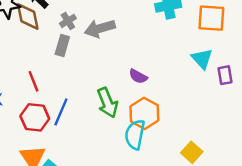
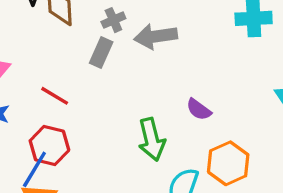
red line: (33, 81) -> (55, 96), turned -45
blue line: (61, 112) -> (34, 169), moved
orange hexagon: (144, 113) -> (228, 163), moved

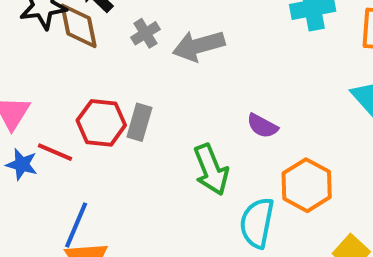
gray rectangle: (101, 52) -> (139, 122), moved
red line: (55, 96) -> (55, 152), moved
red hexagon: (49, 145) -> (101, 123), moved

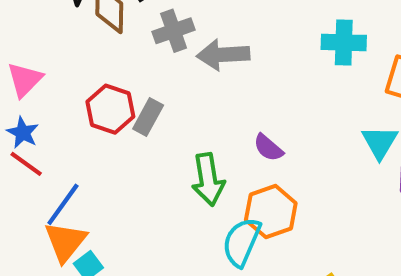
gray cross: (145, 33) -> (174, 31), size x1.4
red line: (55, 152) -> (26, 164), moved
orange hexagon: (307, 185) -> (271, 212), moved

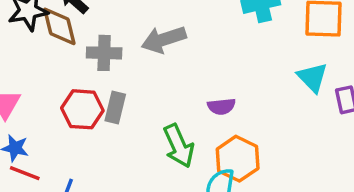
gray cross: (174, 31) -> (104, 53), moved, turned 36
purple semicircle: (268, 148) -> (221, 106), turned -32

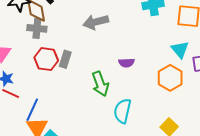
gray cross: (104, 53) -> (37, 28), moved
orange hexagon: (238, 159) -> (170, 78), moved

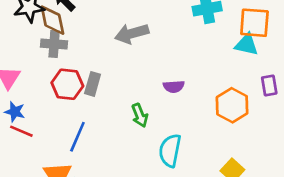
cyan triangle: (180, 49) -> (247, 45), moved, turned -36
green arrow: (100, 84) -> (140, 115), size x0.7
blue line: (32, 110) -> (77, 137), moved

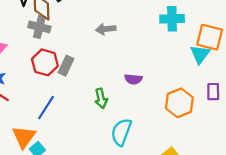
gray arrow: (132, 34) -> (106, 29), size x0.7
cyan triangle: (247, 45) -> (200, 54), turned 45

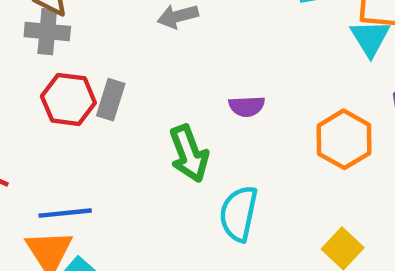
green arrow: (101, 98) -> (189, 154), size x1.4
blue line: (46, 108) -> (65, 213), moved, turned 60

